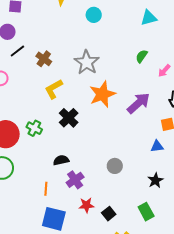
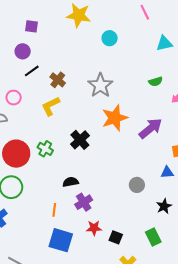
green semicircle: (142, 56) -> (156, 82), turned -144
yellow L-shape: (54, 89) -> (51, 106), moved
gray circle: (115, 166) -> (137, 185), moved
black square: (109, 214) -> (116, 237), turned -32

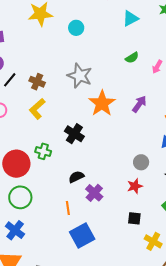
purple arrow: (150, 128) -> (139, 104), size x0.7
red star: (94, 228) -> (135, 186), moved
blue square: (61, 240) -> (82, 236), turned -30

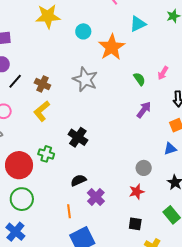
green semicircle: (132, 58) -> (139, 79), moved, turned -96
orange star: (102, 103) -> (112, 47), moved

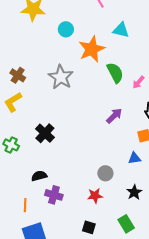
cyan triangle: (138, 24) -> (121, 30), turned 30
green semicircle: (139, 79) -> (115, 73), moved, size x1.5
purple cross: (96, 197) -> (54, 195), turned -36

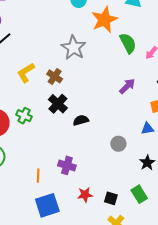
brown cross: (18, 75) -> (55, 76), moved
black semicircle: (39, 176) -> (81, 120), moved
red star: (95, 196) -> (85, 195), moved
black square: (89, 227) -> (111, 198), moved

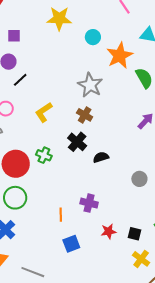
brown cross: (55, 76) -> (85, 115), moved
blue square: (47, 205) -> (71, 244), size x0.7

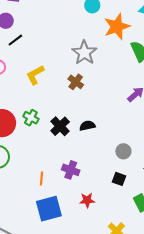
black cross: (77, 142) -> (60, 126), moved
black square: (135, 234) -> (119, 179), moved
blue square: (71, 244) -> (49, 209), size x1.5

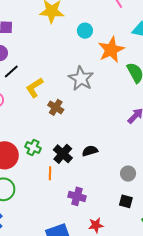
yellow L-shape: (35, 75) -> (35, 88), moved
brown cross: (76, 82) -> (56, 107), moved
orange line: (41, 178) -> (50, 173), moved

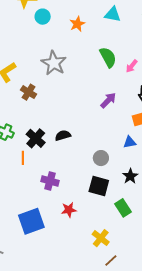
cyan circle: (85, 31) -> (43, 17), moved
orange star: (111, 50) -> (77, 24), moved, size x0.6
black square: (126, 201) -> (99, 186), size x1.5

